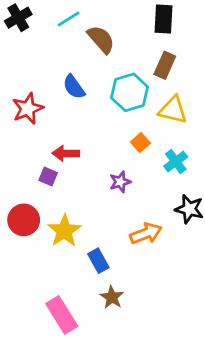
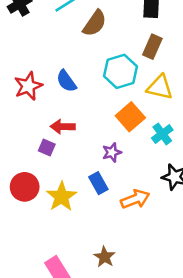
brown semicircle: (101, 39) -> (95, 23), turned 76
blue semicircle: (74, 87) -> (66, 81), moved
orange square: (140, 143) -> (130, 117), size x1.6
blue rectangle: (98, 261) -> (98, 183), moved

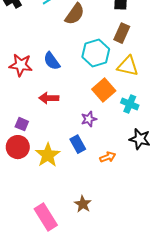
red star: (28, 86) -> (21, 65), turned 30
cyan cross: (162, 134) -> (130, 104), turned -30
purple square: (47, 147) -> (22, 124), moved
orange arrow: (135, 199) -> (108, 157), size x0.7

